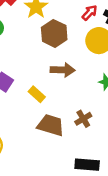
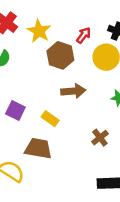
red arrow: (90, 13) -> (84, 35), moved
brown trapezoid: (51, 125) -> (38, 148), moved

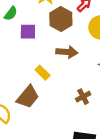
purple square: (15, 111) -> (28, 32), moved, turned -35
brown trapezoid: (38, 148) -> (28, 97), turned 110

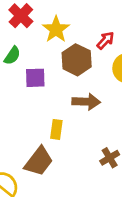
yellow rectangle: (43, 73) -> (56, 129), turned 56

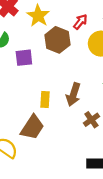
brown arrow: (86, 102) -> (73, 94), moved, turned 110

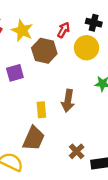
brown cross: (91, 120) -> (77, 151), moved

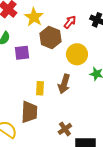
yellow circle: (86, 48) -> (77, 54), moved
brown trapezoid: (34, 138) -> (29, 112), turned -30

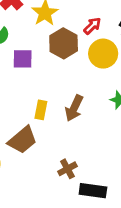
yellow circle: (77, 54) -> (103, 54), moved
brown trapezoid: (29, 112) -> (23, 140), turned 40

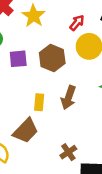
brown hexagon: (64, 43) -> (52, 58), moved

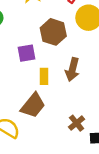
purple square: (18, 59) -> (26, 53), moved

